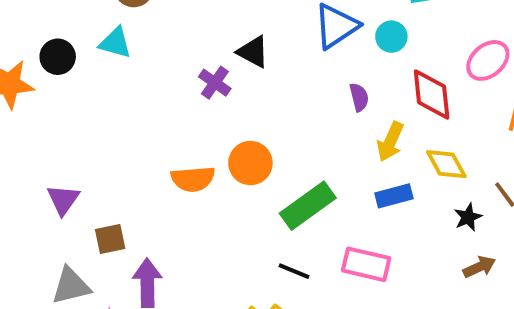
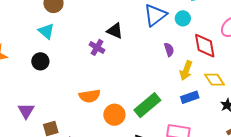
cyan triangle: (115, 43) -> (46, 31), turned 30
black circle: (58, 57) -> (40, 61), moved
orange circle: (250, 163) -> (114, 115), moved

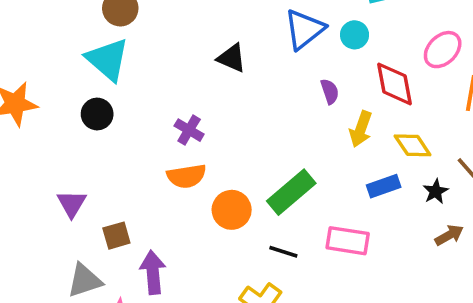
cyan triangle: (46, 31) -> (108, 59), size x1.5
purple cross: (97, 47) -> (189, 130), moved
blue rectangle: (190, 97) -> (384, 186), moved

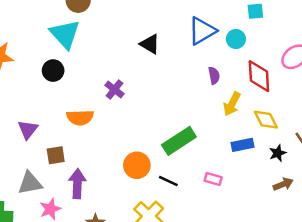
orange semicircle: (187, 176) -> (80, 118), moved
orange circle: (232, 210) -> (137, 165), moved
pink rectangle: (348, 241) -> (213, 179), size x0.6

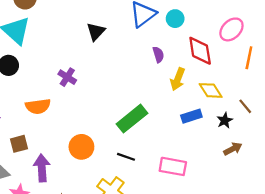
black triangle: (150, 44) -> (96, 32), turned 48
orange circle: (137, 165) -> (81, 147), moved
pink rectangle: (213, 179) -> (173, 166), moved, size x1.6

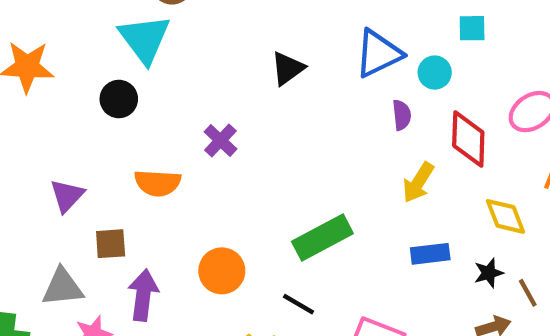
purple semicircle: (158, 55) -> (402, 115), moved
yellow diamond: (211, 90) -> (506, 216), moved
brown line: (245, 106) -> (528, 293), moved

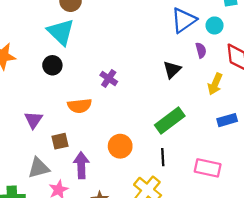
black triangle: (288, 68) -> (172, 70), moved
black line: (298, 304) -> (163, 157), turned 66

